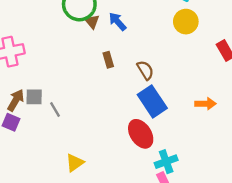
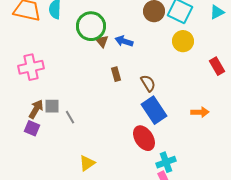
blue arrow: (118, 22) -> (124, 41), turned -30

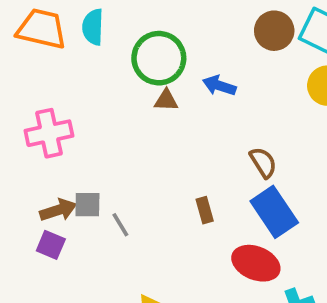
brown triangle: (102, 41) -> (166, 100), moved, turned -48
brown rectangle: (116, 74) -> (205, 210), moved
brown arrow: (36, 109) -> (58, 210), turned 42
red ellipse: (144, 138) -> (256, 263), turned -35

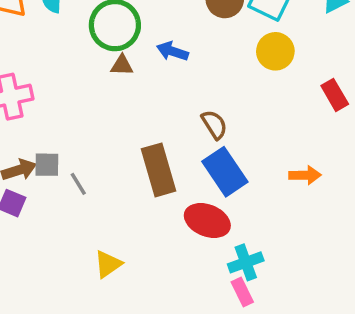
brown rectangle: (205, 210) -> (159, 170), size x2.0

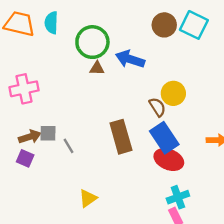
blue arrow: (172, 51) -> (130, 59), size x1.4
yellow circle: (275, 51) -> (173, 93), moved
red ellipse: (207, 221) -> (169, 160), moved

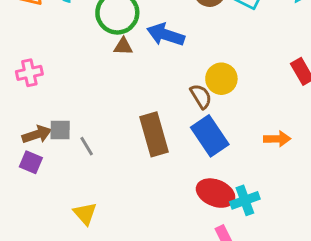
pink cross: (24, 89) -> (29, 73), size x0.7
red ellipse: (169, 160) -> (216, 193), moved
cyan cross: (178, 197) -> (245, 200), moved
yellow triangle: (88, 198) -> (85, 214), moved, turned -36

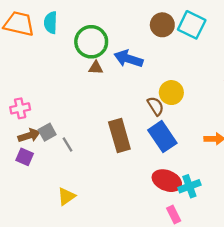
pink cross: (29, 73) -> (20, 108), moved
gray square: (60, 130) -> (47, 132), turned -30
yellow triangle: (85, 214) -> (66, 196), turned 36

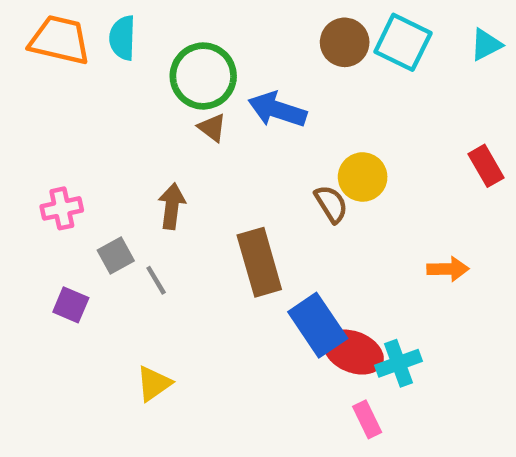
brown triangle: (96, 68) -> (212, 128), turned 35
brown arrow: (29, 135) -> (172, 206), moved, turned -65
blue rectangle: (162, 137) -> (318, 325), moved

